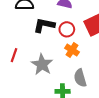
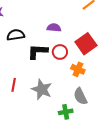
orange cross: (72, 50) -> (78, 69), moved

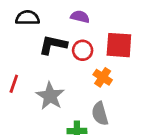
red square: (86, 44) -> (119, 45), turned 30

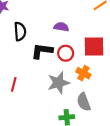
black semicircle: (28, 18) -> (20, 31), turned 90
gray star: (50, 96) -> (59, 83), moved, turned 30

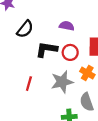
black semicircle: (20, 31) -> (25, 29), turned 42
red line: (14, 84) -> (29, 84), moved

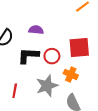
purple semicircle: (67, 26) -> (36, 30), moved

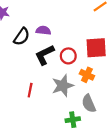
purple semicircle: (36, 30) -> (43, 30), moved
black L-shape: (28, 56) -> (45, 55), turned -30

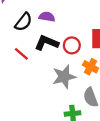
black L-shape: (45, 55) -> (47, 43), turned 45
red line: (30, 90) -> (21, 54), moved, turned -64

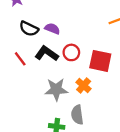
black semicircle: (23, 22) -> (29, 29), turned 66
red circle: (72, 45) -> (71, 52), moved

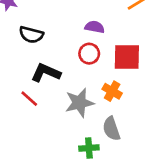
purple semicircle: (52, 29) -> (95, 27), moved
black L-shape: (47, 54) -> (46, 73), moved
red line: (20, 59) -> (29, 99), moved

